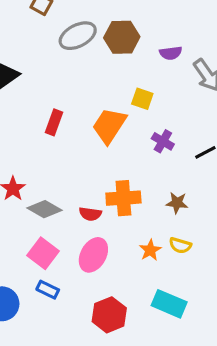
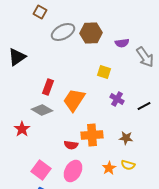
orange trapezoid: (109, 126) -> (74, 100), moved
gray diamond: (45, 209) -> (42, 110), moved

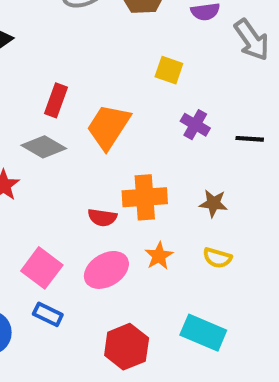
black line: (144, 106) -> (250, 139), turned 32
orange star: (109, 168) -> (159, 256), moved
pink ellipse: (73, 171) -> (106, 270), turned 30

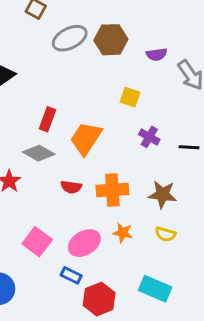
brown star: (213, 203) -> (163, 194), size x1.4
red semicircle: (102, 217) -> (71, 187), moved
orange star: (159, 256) -> (123, 233), turned -30
blue rectangle: (48, 314) -> (71, 275), moved

